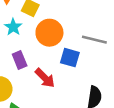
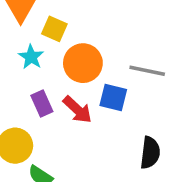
red arrow: (45, 78) -> (77, 110), moved

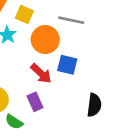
gray line: (147, 71) -> (71, 20), moved
purple rectangle: (42, 104) -> (35, 102), moved

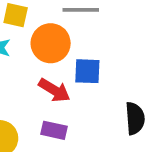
purple rectangle: (35, 102) -> (54, 130), turned -42

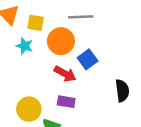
blue square: (87, 71) -> (88, 59), turned -36

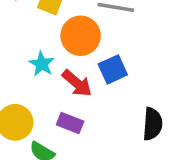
cyan star: (25, 46) -> (42, 64), moved

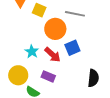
cyan star: (42, 64) -> (32, 52), moved

